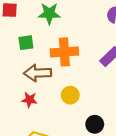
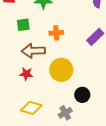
orange cross: (64, 52) -> (56, 33), size x0.6
yellow circle: (70, 95) -> (61, 70), size x1.5

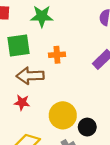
green square: (23, 25) -> (18, 45), size x1.5
yellow circle: (61, 70) -> (63, 115), moved

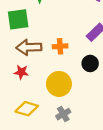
orange cross: (57, 55) -> (60, 46), moved
black circle: (87, 127) -> (90, 63), moved

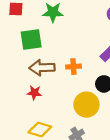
yellow circle: (59, 84) -> (86, 105), moved

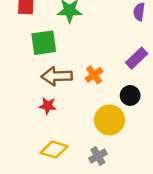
orange cross: (73, 67) -> (94, 75), turned -32

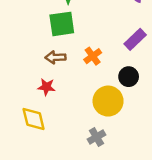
green square: (44, 43) -> (62, 24), moved
brown arrow: (57, 76) -> (55, 57), size x0.7
yellow diamond: (54, 150) -> (34, 119), moved, turned 60

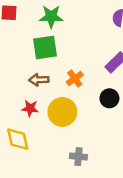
yellow circle: (108, 101) -> (62, 112), moved
gray cross: (96, 137) -> (78, 157), turned 35

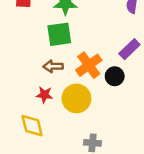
orange cross: (75, 78) -> (89, 65), size x1.5
black circle: (109, 98) -> (115, 76), moved

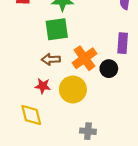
purple rectangle: (129, 49) -> (123, 43), turned -42

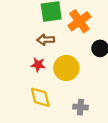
orange cross: (84, 58) -> (79, 21), moved
yellow diamond: (31, 115) -> (40, 97), moved

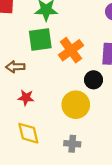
brown arrow: (46, 40) -> (15, 67), moved
yellow circle: (66, 68) -> (76, 105), moved

